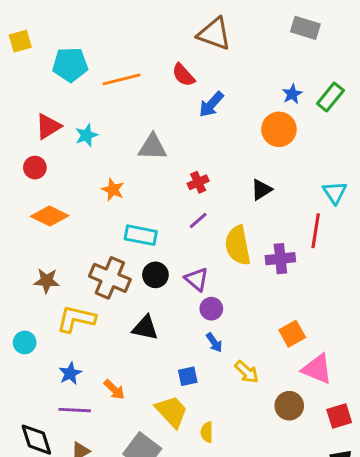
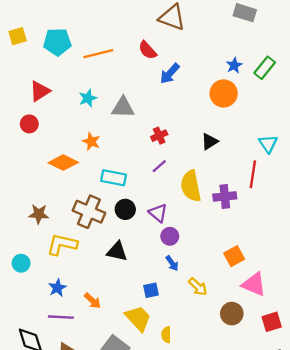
yellow square: (20, 41) -> (18, 36), moved
cyan star: (86, 135) -> (88, 98), moved
orange diamond: (50, 216) -> (63, 163), moved

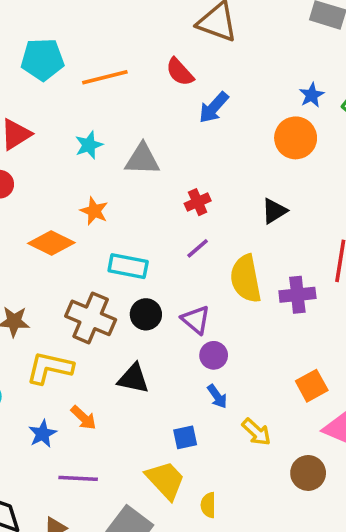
orange arrow: (92, 301) -> (84, 418), moved
purple line: (61, 317) -> (78, 478), moved

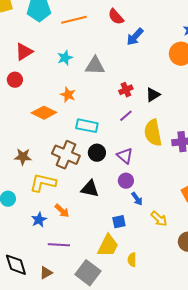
black triangle: (274, 211) -> (153, 95), moved
purple circle: (214, 355) -> (126, 181), moved
yellow trapezoid: (165, 480) -> (108, 246), turned 70

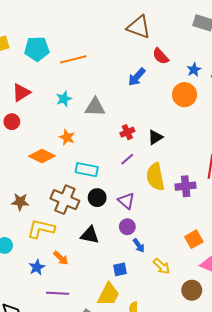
red semicircle: (116, 17) -> (161, 56), moved

